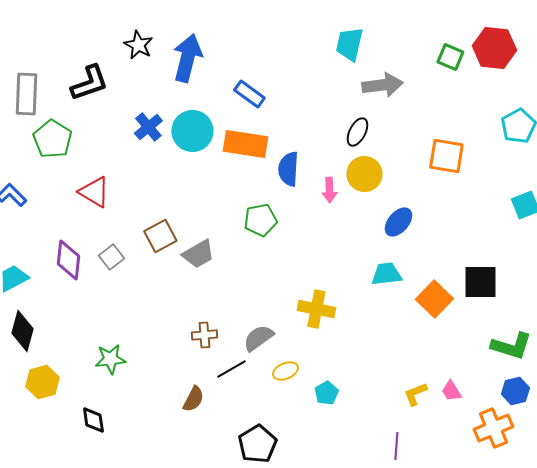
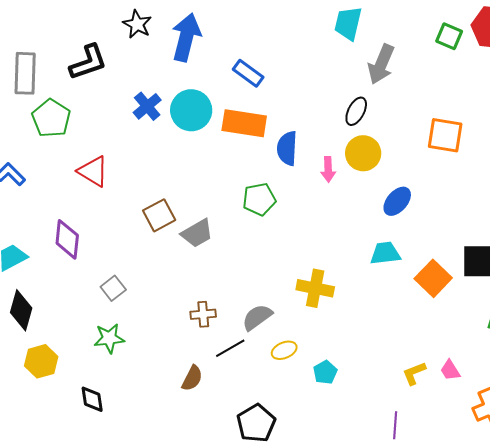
gray arrow: (382, 85) -> (381, 64), turned 120
gray square: (111, 257) -> (113, 288), moved

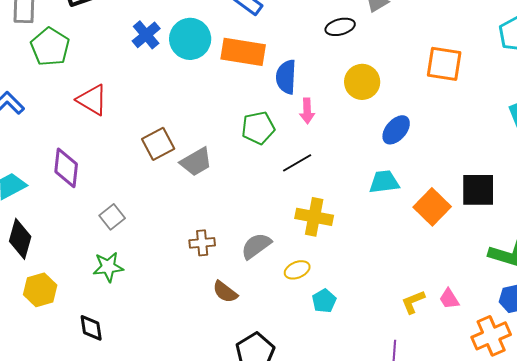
black ellipse: (356, 111) -> (340, 27), moved, turned 48
pink arrow: (328, 169) -> (307, 111), moved
black line: (230, 348) -> (297, 163), moved
yellow ellipse: (284, 350) -> (297, 270), moved
brown semicircle: (192, 378) -> (225, 292), moved, turned 100

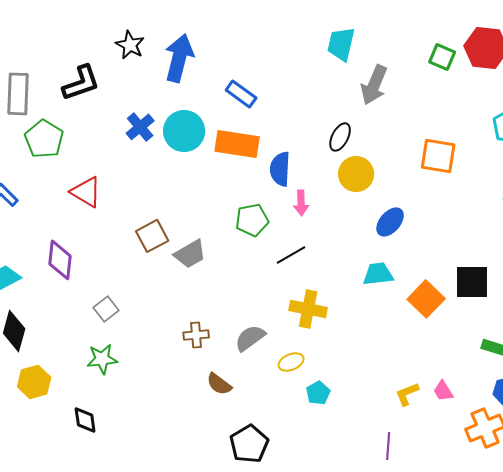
black ellipse: (340, 27) -> (340, 137), moved, turned -48

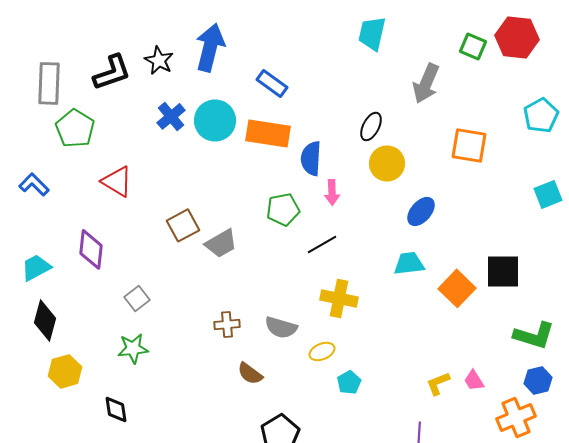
black star: (130, 45) -> (159, 60), moved
gray arrow: (374, 85) -> (426, 83), moved
gray semicircle: (250, 338) -> (281, 327), turned -128

